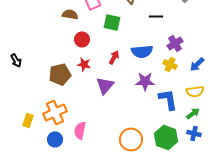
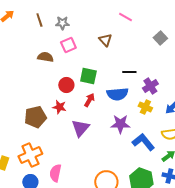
black line: (156, 16) -> (129, 72), moved
green square: (112, 22) -> (88, 76), moved
red circle: (82, 39) -> (66, 85), moved
blue L-shape: (168, 99) -> (143, 142), turned -30

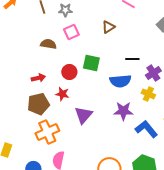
brown triangle: (105, 40) -> (108, 27), turned 40
red arrow: (89, 100) -> (38, 78), moved, turned 48
orange cross: (30, 155) -> (47, 132), moved

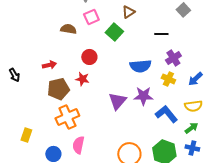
black line: (132, 59) -> (161, 34), moved
green square: (91, 63) -> (114, 32), moved, turned 30
red arrow: (38, 78) -> (49, 65), moved
purple triangle: (83, 115) -> (117, 101), moved

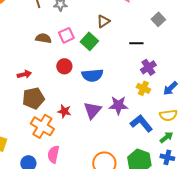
pink square: (91, 17) -> (66, 35), moved
blue semicircle: (140, 66) -> (92, 75), moved
red star: (82, 79) -> (64, 111), moved
orange cross: (67, 117) -> (42, 126), turned -35

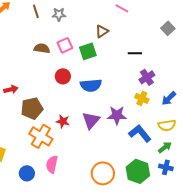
gray square: (158, 19) -> (168, 28), moved
green square: (89, 41) -> (88, 51), turned 30
red arrow: (24, 74) -> (11, 89), moved

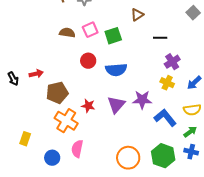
brown triangle: (102, 31) -> (137, 15), moved

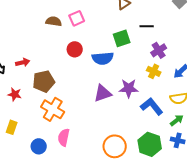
green square: (113, 36) -> (122, 38), moved
purple triangle: (116, 105) -> (103, 93), turned 30
red star: (88, 106) -> (15, 94), moved

